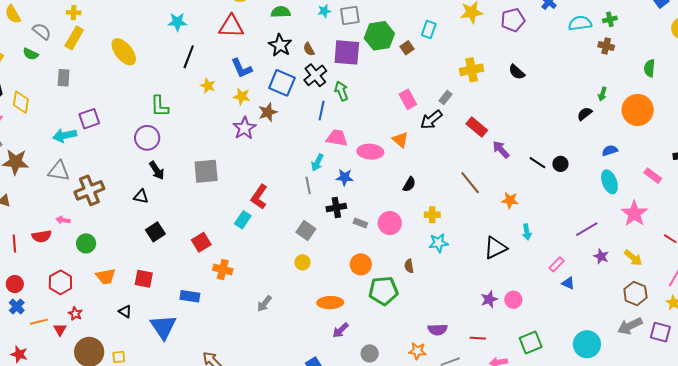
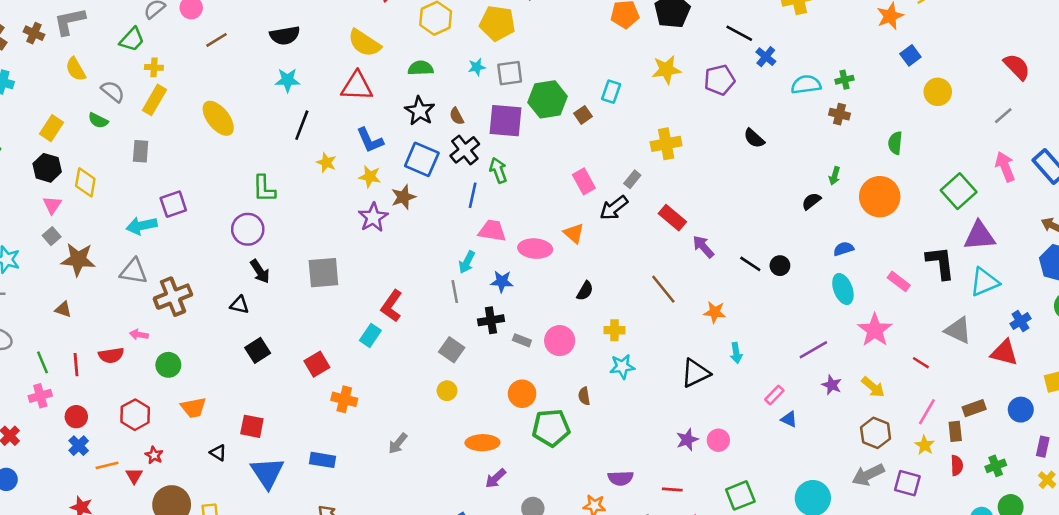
black semicircle: (517, 72) -> (754, 138), moved
red square: (144, 279) -> (252, 426), moved
blue rectangle: (190, 296) -> (323, 460), moved

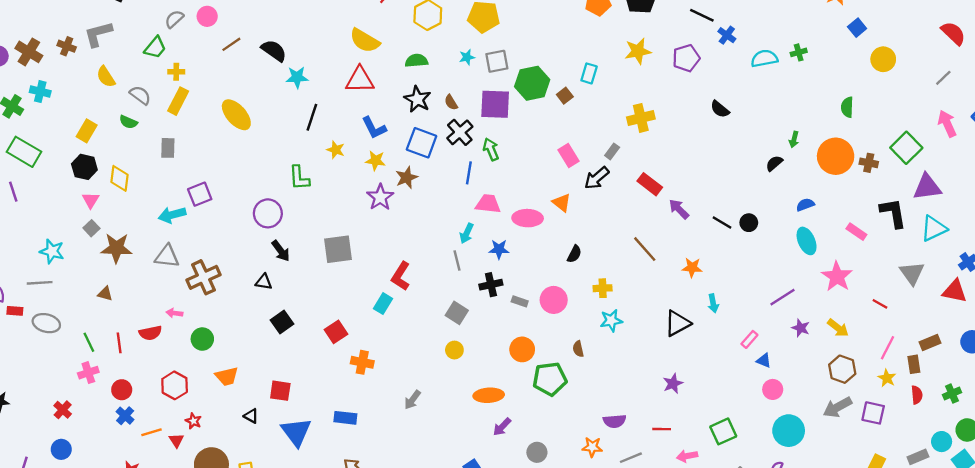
black semicircle: (285, 35) -> (274, 51), moved, turned -132
brown cross: (840, 114) -> (869, 163), moved
green L-shape: (264, 189) -> (299, 178), moved
gray triangle: (958, 330) -> (912, 273), turned 32
pink circle: (718, 440) -> (773, 389), moved

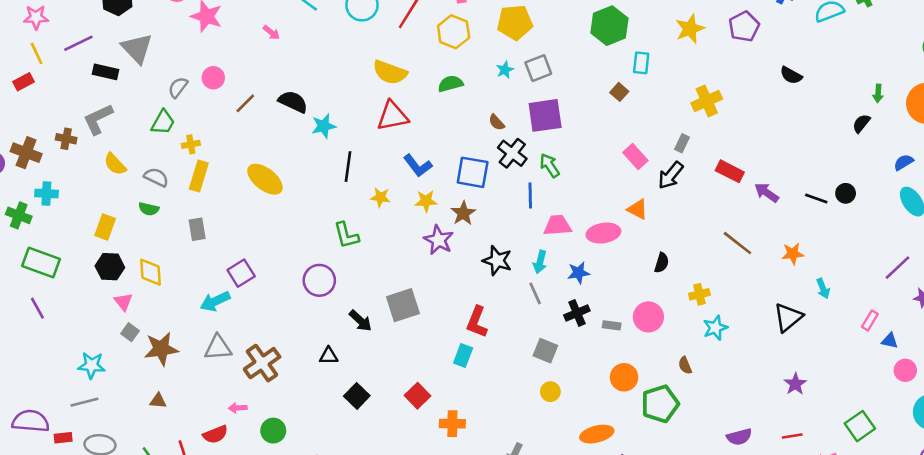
green hexagon: (532, 83) -> (609, 26), moved
black star: (417, 99) -> (497, 261), moved
black arrow: (281, 251) -> (360, 321), moved

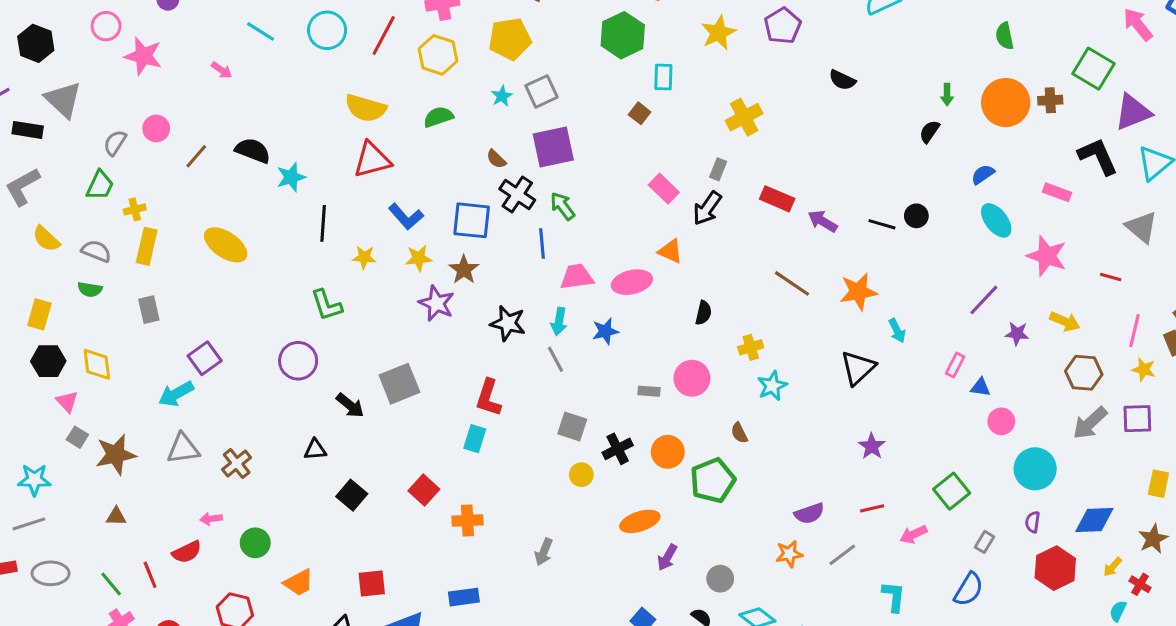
orange star: (793, 254) -> (858, 292), size x1.4
black cross: (577, 313) -> (618, 449), moved
brown cross: (262, 363) -> (237, 463), size x0.7

